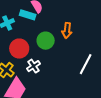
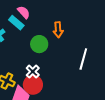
cyan rectangle: (28, 15) -> (16, 23), turned 35
red circle: (19, 49) -> (33, 85), moved

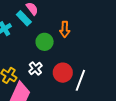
white line: (83, 59) -> (80, 80), moved
red circle: (33, 85) -> (63, 73), moved

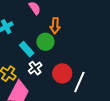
cyan rectangle: (24, 18) -> (27, 49), moved
orange arrow: (65, 29) -> (55, 26), moved

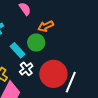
orange arrow: (55, 26) -> (46, 26), turned 63
red circle: (62, 73) -> (53, 74), size x1.4

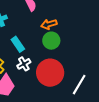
green circle: (36, 42) -> (51, 41), moved
white line: (71, 82) -> (79, 85), moved

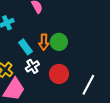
orange arrow: (49, 24) -> (44, 42), moved, turned -70
red circle: (50, 73) -> (59, 74), size x0.7

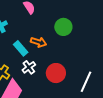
orange arrow: (44, 42) -> (39, 42), turned -70
green circle: (59, 42) -> (63, 27), moved

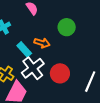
white cross: (29, 67) -> (33, 68), size x1.6

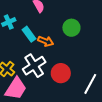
cyan rectangle: (24, 49) -> (29, 34), moved

